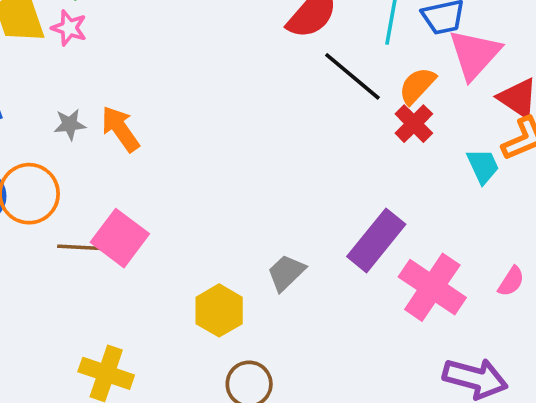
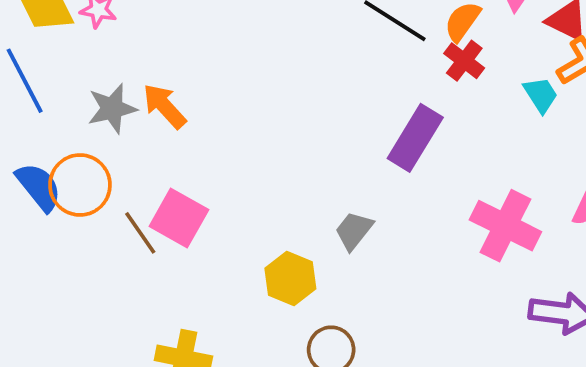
gray star: (70, 124) -> (112, 109), size x1.5
purple rectangle: (376, 240) -> (415, 138), moved
brown line: (81, 247) -> (140, 233), turned 60

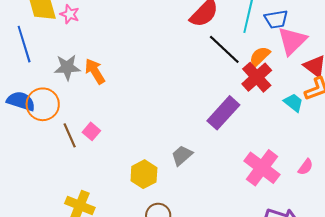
red cross: (464, 61) -> (257, 77), size x1.4
cyan trapezoid: (541, 95) -> (293, 103), turned -30
blue semicircle: (39, 187) -> (21, 101), turned -44
pink square: (179, 218) -> (91, 131), size x0.6

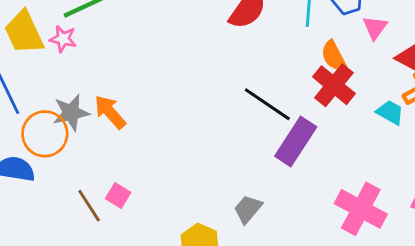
pink triangle: (292, 41) -> (375, 28), size x0.6
black line: (224, 49) -> (267, 104), moved
orange semicircle: (260, 56) -> (334, 56), turned -65
orange circle: (43, 104) -> (45, 134), moved

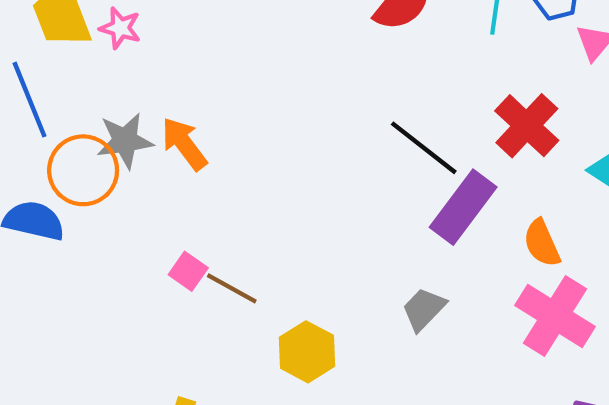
orange semicircle: (334, 56) -> (542, 243), moved
brown line: (89, 206) -> (232, 288), moved, turned -32
gray trapezoid: (248, 209) -> (424, 309), moved

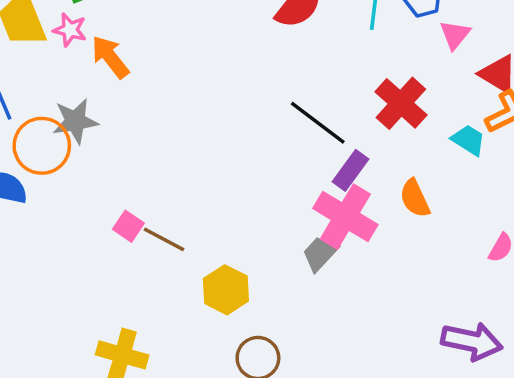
orange arrow: (184, 144) -> (110, 57), moved
purple rectangle: (463, 207) -> (350, 170), size x0.7
pink cross: (555, 316) -> (345, 217), moved

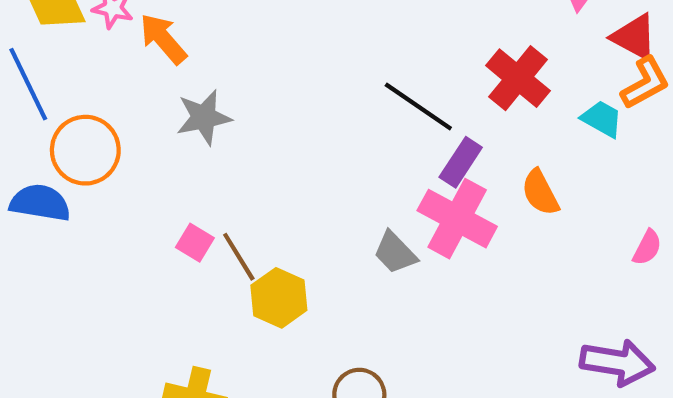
gray star: (75, 121) -> (204, 117), moved
brown line: (164, 239) -> (239, 257), turned 33
gray trapezoid: (320, 254) -> (395, 253), moved, turned -84
yellow hexagon: (226, 290) -> (279, 298), moved

